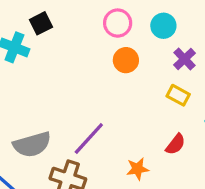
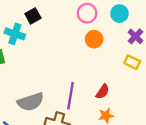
purple line: (89, 139) -> (71, 96), turned -30
red semicircle: (176, 144) -> (103, 92), moved

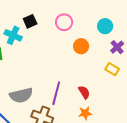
pink circle: (87, 13) -> (64, 22), moved
red semicircle: (103, 92) -> (84, 92), turned -72

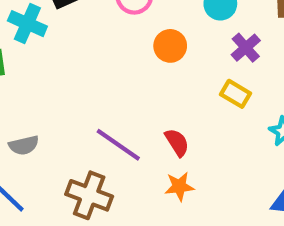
purple line: (56, 93) -> (118, 145), turned -70
gray semicircle: (21, 95) -> (24, 145), moved, size x0.6

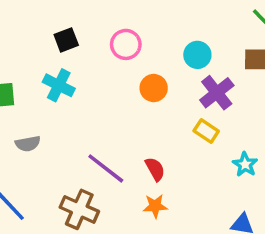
cyan cross: (27, 24) -> (59, 85), moved
purple cross: (246, 48) -> (217, 93), size x1.4
gray semicircle: (24, 145) -> (28, 144), moved

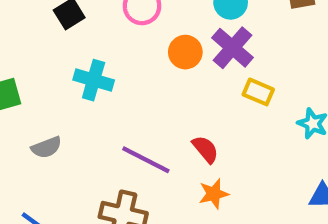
cyan cross: (59, 85) -> (94, 80), moved
purple cross: (217, 93) -> (233, 48), moved

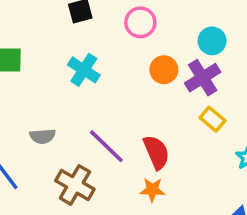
gray semicircle: (46, 147) -> (42, 136), moved
red semicircle: (205, 149) -> (156, 152), size x1.4

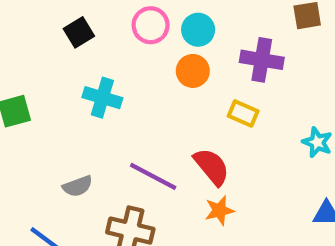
cyan circle: (212, 41) -> (198, 30), moved
purple cross: (203, 78) -> (262, 60), moved, turned -32
yellow rectangle: (213, 119) -> (243, 113), moved

